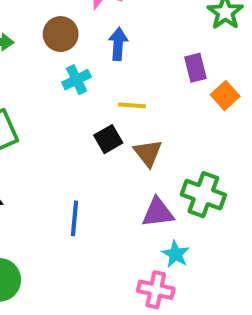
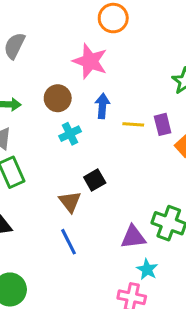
yellow line: (132, 105) -> (133, 124), moved
brown triangle: (148, 153) -> (70, 202), moved
blue line: (74, 218) -> (68, 242), turned -32

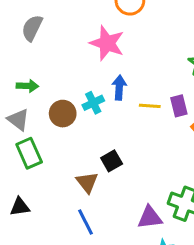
brown circle: (58, 98) -> (63, 114), moved
cyan cross: (70, 134) -> (93, 103), moved

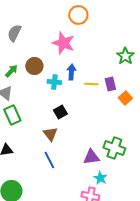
green arrow: (28, 86) -> (11, 71), turned -48
cyan cross: (93, 103) -> (54, 82), turned 32
brown circle: (63, 114) -> (34, 66), moved
black square: (112, 161) -> (60, 112), moved

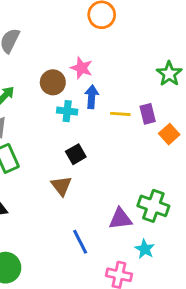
pink star: (63, 43) -> (82, 68), moved, size x0.7
brown circle: (34, 66) -> (53, 82), moved
blue line: (49, 160) -> (80, 242), moved
cyan star: (100, 178) -> (145, 249), moved

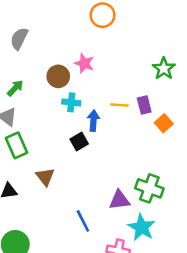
blue arrow: (92, 97) -> (93, 121), moved
brown triangle: (61, 186) -> (45, 177), moved
cyan star: (145, 249) -> (142, 227), size x1.5

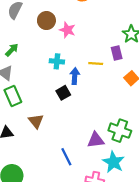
brown circle: (58, 76) -> (46, 21), moved
purple rectangle: (144, 105) -> (117, 53), moved

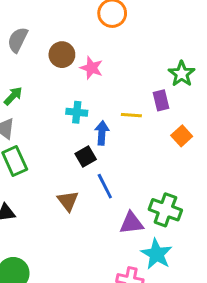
brown triangle: (36, 121) -> (68, 201), moved
blue line: (66, 157) -> (105, 186), moved

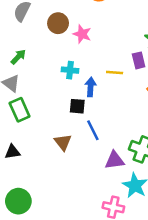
black square: (86, 157) -> (77, 106), turned 35

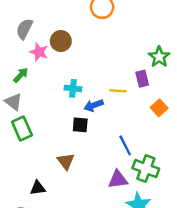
pink star: (82, 34) -> (39, 52), moved
blue arrow: (90, 87) -> (94, 105), turned -114
blue line: (93, 130) -> (125, 145), moved
black triangle: (12, 152) -> (38, 188), moved

